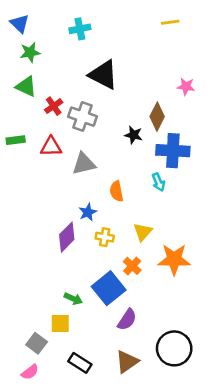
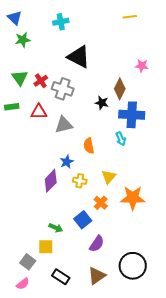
green triangle: (26, 86) -> (20, 78), moved, turned 30
blue square: (109, 288) -> (83, 220), size x0.7

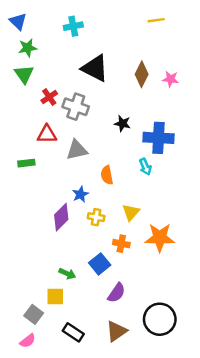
green triangle: (20, 78) -> (24, 74), moved
brown diamond: (120, 89) -> (142, 74), moved
green rectangle: (12, 107) -> (26, 163), moved
orange cross: (101, 203) -> (121, 244), turned -32

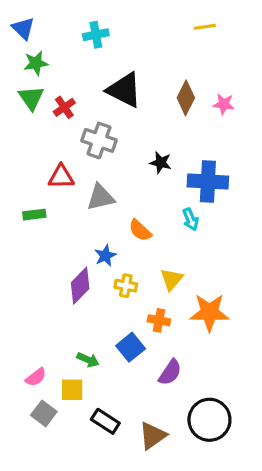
red cross: (49, 97) -> (64, 107), moved
orange semicircle: (107, 175) -> (140, 230), turned -36
purple semicircle: (116, 293) -> (170, 372), moved
black rectangle: (73, 332) -> (105, 421), moved
pink semicircle: (28, 341) -> (36, 377), moved

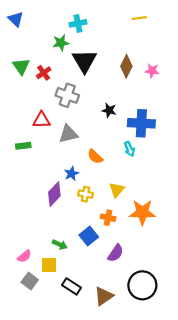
cyan cross: (96, 35) -> (78, 23), moved
green star: (36, 63) -> (61, 43), moved
black triangle: (124, 90) -> (84, 61), turned 32

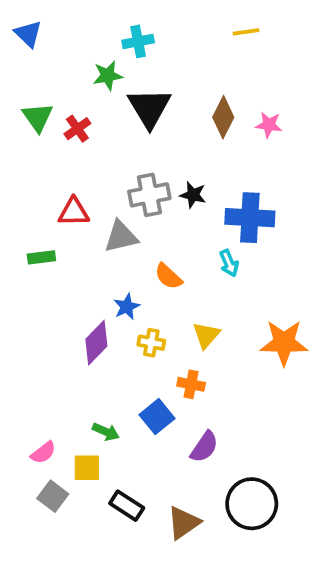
gray cross: (67, 95) -> (149, 195), moved, turned -30
orange star: (142, 212) -> (284, 343), moved

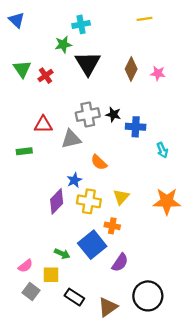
blue cross: (250, 218) -> (136, 127), moved, size x0.7
cyan arrow: (229, 263) -> (162, 150), moved
yellow cross: (151, 343) -> (89, 201), size x1.5
blue square: (157, 417) -> (92, 245), size x1.4

